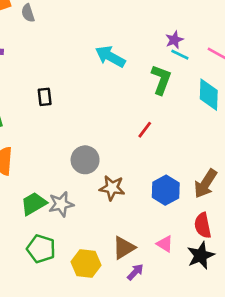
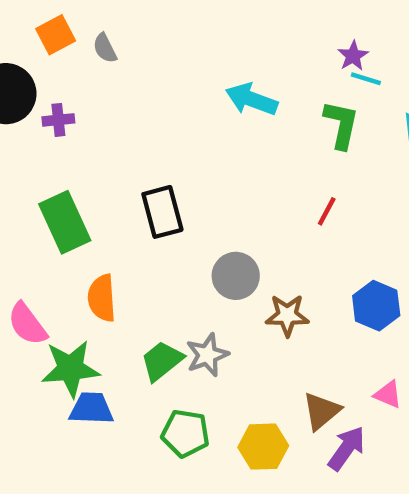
black rectangle: (45, 97) -> (162, 212), moved, size x1.6
purple arrow: (135, 272) -> (347, 448), size x1.5

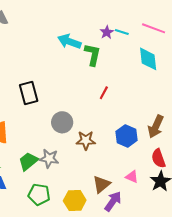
purple star: (353, 56) -> (107, 32), moved
green L-shape: (341, 125) -> (93, 55), moved
gray star: (207, 355) -> (49, 159), turned 30

